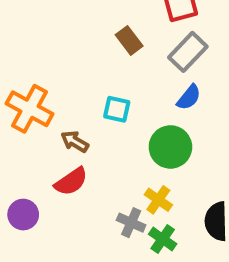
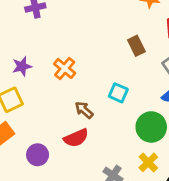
orange cross: (30, 109) -> (65, 68), moved, size x0.7
yellow cross: (158, 200) -> (148, 162), moved

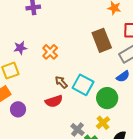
brown rectangle: (136, 46) -> (102, 40), size x1.6
cyan square: (118, 93) -> (83, 85), moved, size x1.5
purple circle: (38, 155) -> (18, 109), moved

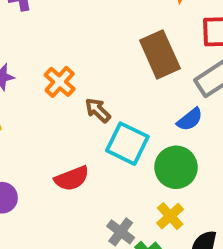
blue semicircle: (123, 76) -> (190, 119), moved
brown arrow: (61, 82) -> (98, 110), moved

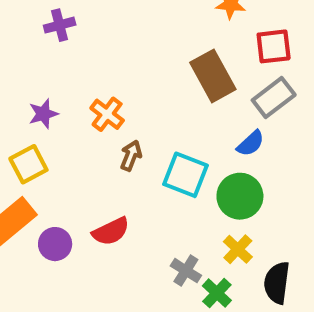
brown arrow: (98, 110) -> (131, 156), moved, turned 72
red semicircle: (72, 178) -> (111, 231), moved

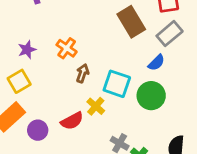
yellow cross: (238, 249) -> (96, 106), moved

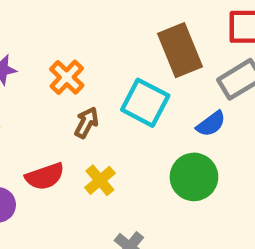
cyan square: (117, 84) -> (145, 103), moved
red semicircle: (72, 121) -> (45, 176), moved

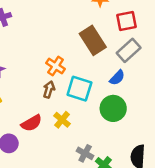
orange cross: (67, 77) -> (56, 66), moved
cyan square: (145, 103) -> (79, 89), moved

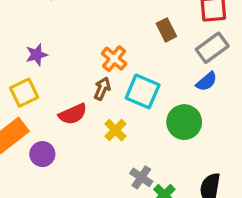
brown rectangle: (93, 40) -> (166, 30), size x0.6
blue semicircle: (117, 78) -> (207, 81), moved
red semicircle: (31, 123) -> (73, 114), moved

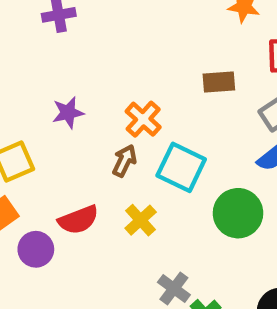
brown rectangle: (166, 30) -> (219, 82), turned -70
purple star: (37, 55) -> (68, 113), moved
red semicircle: (73, 114) -> (78, 220), moved

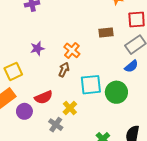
cyan square: (181, 167) -> (91, 85), moved, turned -30
yellow cross: (141, 220) -> (70, 108), moved
gray cross: (174, 289) -> (56, 125), moved

